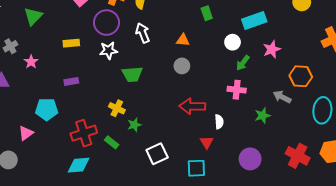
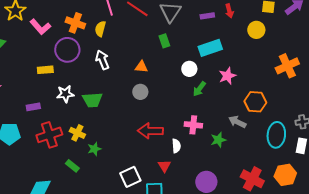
yellow rectangle: (71, 43) -> (45, 70), moved
white star: (109, 50) -> (65, 94), moved
pink cross: (237, 90) -> (193, 125), moved
red cross: (84, 133) -> (49, 135), moved
white square: (157, 154) -> (130, 177), moved

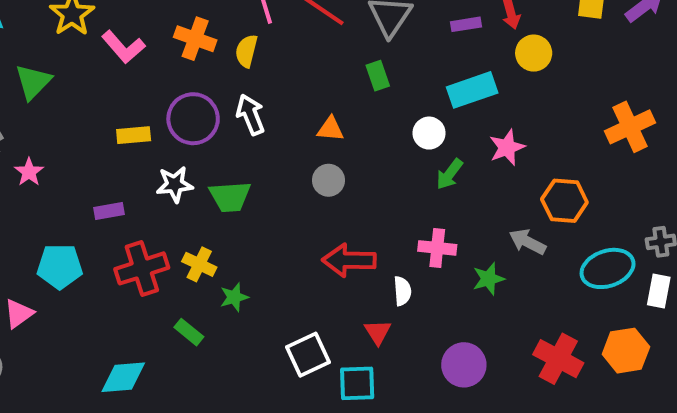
yellow circle: (256, 30) -> (534, 53), moved
purple circle: (67, 50) -> (193, 119), moved
cyan ellipse: (276, 135) -> (608, 268), turned 65

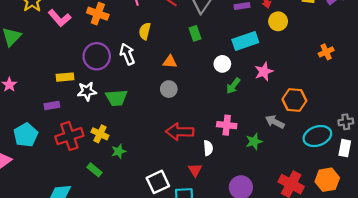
yellow semicircle: (246, 51) -> (145, 31), moved
orange cross: (630, 127) -> (326, 52), moved, size x0.6
yellow rectangle: (134, 135) -> (65, 77), moved
cyan pentagon: (60, 266) -> (26, 135), turned -30

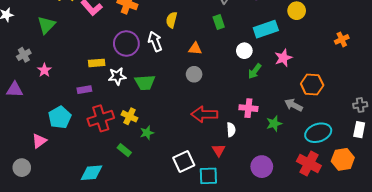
cyan ellipse: (317, 136) -> (318, 133), moved

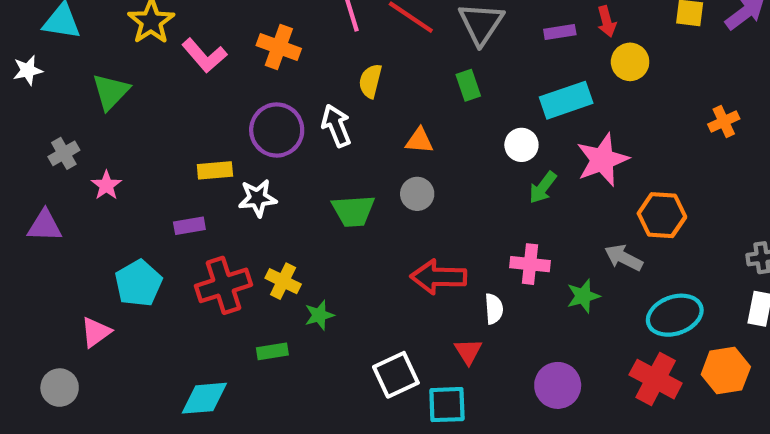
pink star: (283, 58) -> (602, 160), size x1.4
green trapezoid: (145, 82) -> (353, 211), moved
green rectangle: (124, 150) -> (272, 351), turned -48

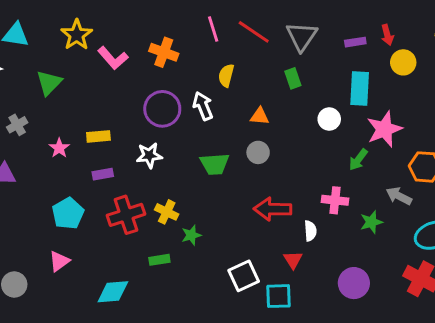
cyan rectangle: (566, 100) -> (360, 89), turned -68
yellow rectangle: (215, 170) -> (98, 136), moved
pink star: (106, 185) -> (59, 148), moved
green arrow: (543, 187) -> (358, 160), moved
pink triangle: (96, 332) -> (59, 261), moved

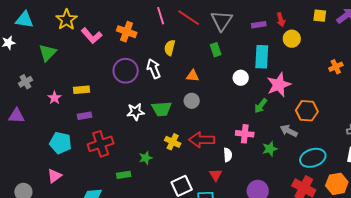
white star: (149, 155) -> (136, 112), moved
yellow cross: (167, 212) -> (173, 142), moved
cyan pentagon: (68, 213) -> (60, 143), turned -30

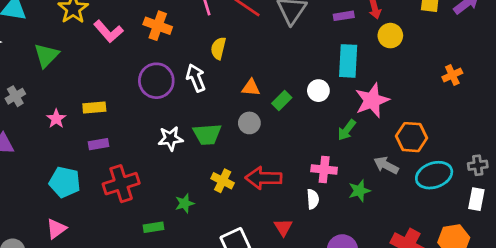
green rectangle: (216, 50) -> (282, 100), moved, turned 64
white semicircle: (228, 155) -> (313, 199), moved
cyan ellipse: (313, 158) -> (434, 175), moved

